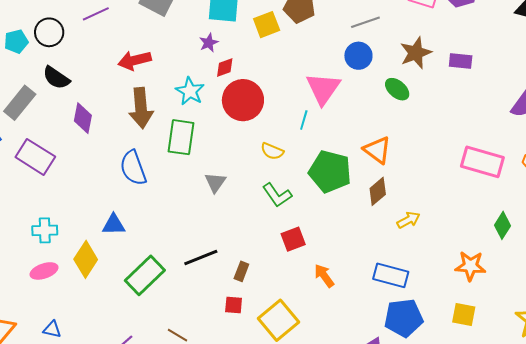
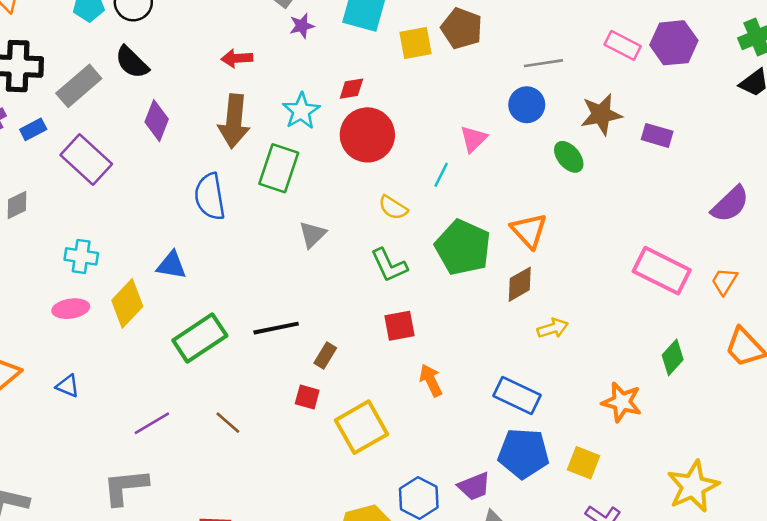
purple star: (209, 43) -> (302, 26), moved
red arrow: (135, 60) -> (237, 58), size x0.7
pink triangle: (323, 89) -> (473, 139), size x0.6
yellow square: (464, 315) -> (584, 463), moved

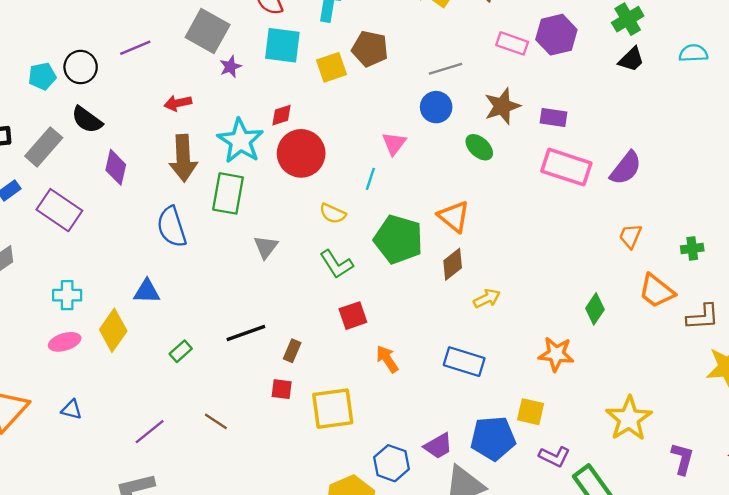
cyan star: (301, 111) -> (240, 141), size x1.4
pink rectangle: (662, 271) -> (566, 167), moved
green rectangle: (200, 338) -> (181, 351), size x0.5
yellow square: (362, 427) -> (333, 409), turned 30
blue pentagon: (523, 453) -> (493, 438), moved

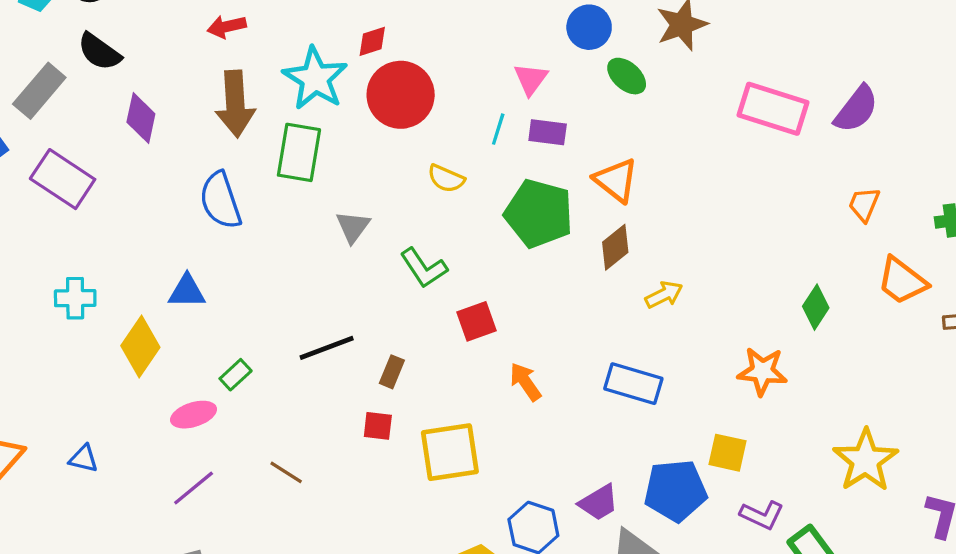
purple rectangle: (554, 117) -> (548, 132), moved
green ellipse: (479, 147) -> (627, 76), moved
green L-shape: (336, 264) -> (424, 268), moved
pink ellipse: (65, 342) -> (194, 415), moved

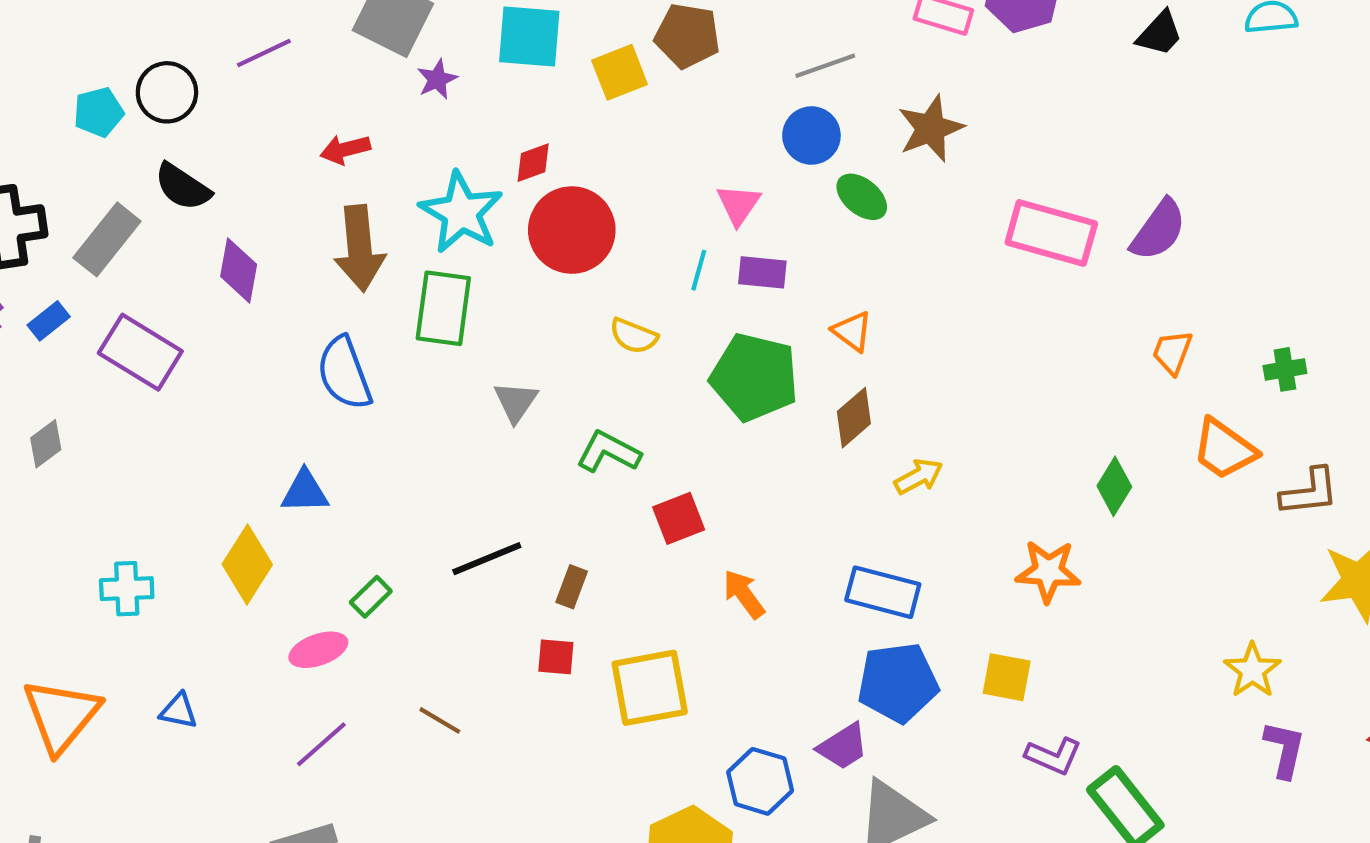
orange triangle: (616, 180) -> (852, 331), size x0.7
green L-shape: (424, 268) -> (608, 452), turned 153
cyan cross: (75, 298) -> (127, 589), moved
yellow star: (866, 460) -> (1252, 670), moved, size x0.7
blue pentagon: (675, 491) -> (898, 683), moved

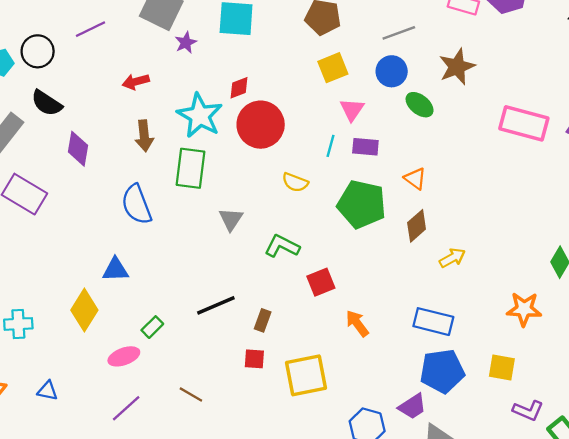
yellow square: (620, 72) -> (333, 68), moved
brown arrow: (360, 248) -> (144, 136), size x0.7

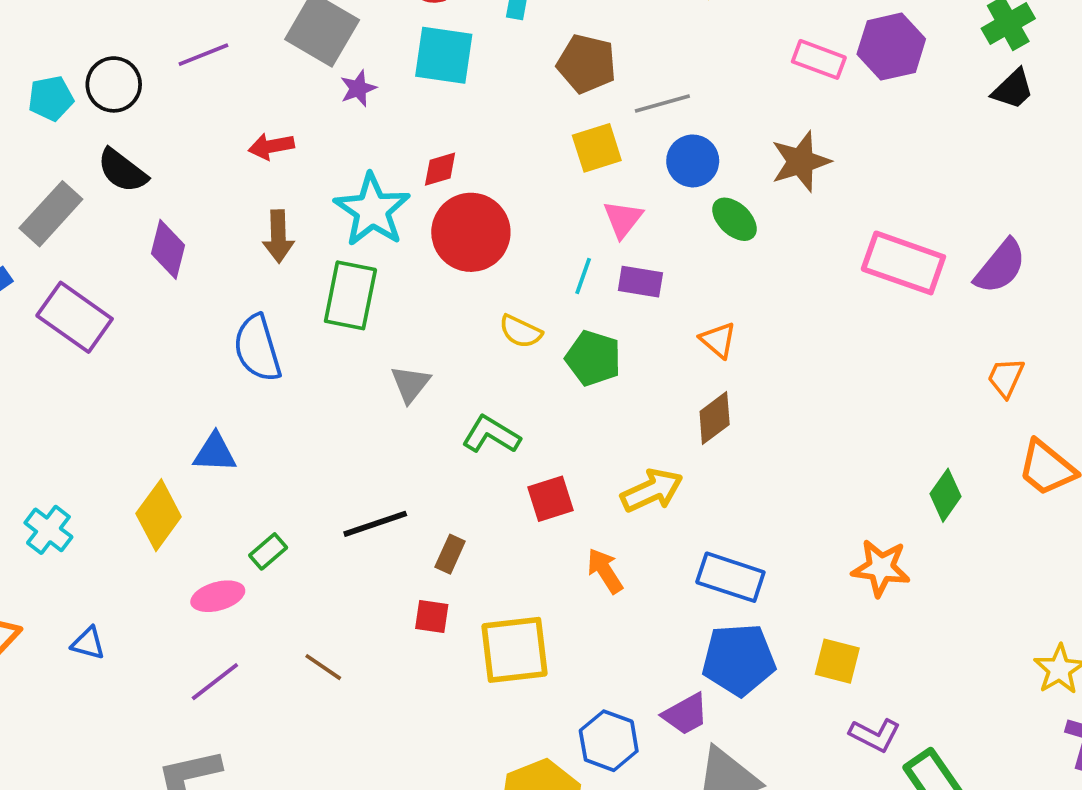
gray line: (399, 33) -> (662, 103), moved
green pentagon: (362, 204) -> (593, 358), moved, size x0.7
yellow arrow: (452, 258) -> (652, 490), moved, size x1.4
cyan cross: (18, 324) -> (48, 530), turned 36

